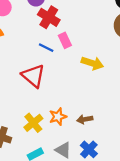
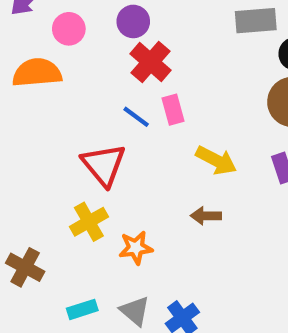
brown arrow: (85, 119) -> (206, 216), moved
yellow cross: (33, 123) -> (89, 222), moved

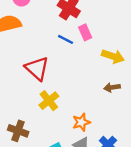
red triangle: (104, 165) -> (37, 68), moved
orange star: (136, 248) -> (81, 122), moved

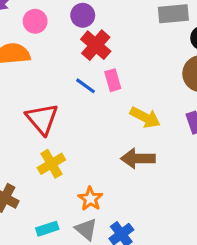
brown arrow: (112, 87) -> (138, 158), size x1.5
orange star: (81, 122) -> (90, 199), turned -30

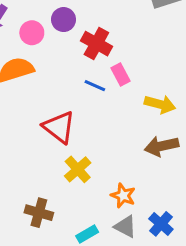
purple circle: (83, 15) -> (64, 20), moved

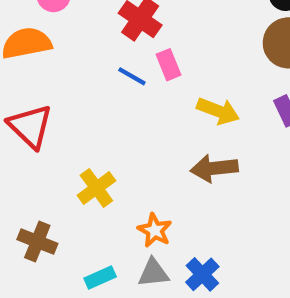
red triangle: (59, 127) -> (30, 126), moved
gray triangle: (125, 227) -> (153, 273), turned -40

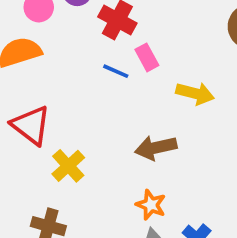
brown arrow: (214, 168) -> (156, 148), moved
yellow cross: (96, 188) -> (68, 166), moved

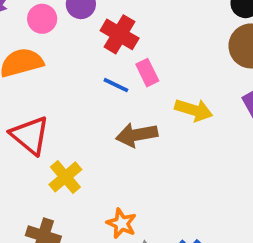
brown arrow: (156, 148) -> (137, 135), moved
orange star: (151, 205) -> (121, 223), moved

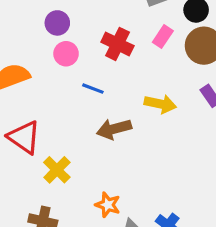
pink circle: (42, 19) -> (66, 54), moved
red cross: (120, 34) -> (117, 44), moved
pink rectangle: (147, 73) -> (163, 37), moved, turned 65

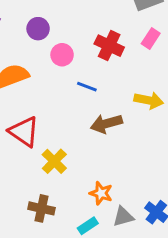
purple circle: (57, 23) -> (38, 29), moved

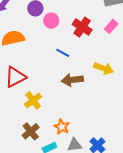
pink circle: (62, 55) -> (51, 21), moved
red triangle: (24, 132) -> (15, 77), turned 50
brown cross: (41, 208) -> (31, 131), moved, turned 30

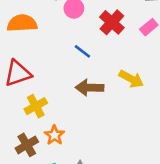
orange star: (62, 127) -> (54, 135), moved

